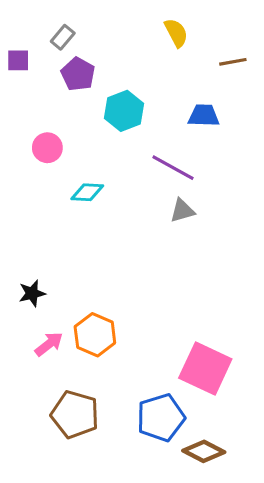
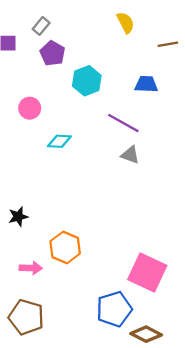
gray triangle: (182, 211) -> (130, 155), turned 36
pink arrow: (49, 344) -> (31, 268), moved, turned 40
brown pentagon: (75, 415) -> (26, 317), moved

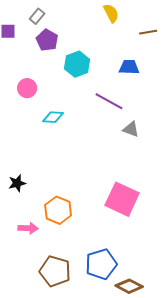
gray triangle: (130, 155) -> (131, 129), moved
pink square: (147, 273) -> (122, 199), moved
brown pentagon: (26, 317) -> (55, 271), moved

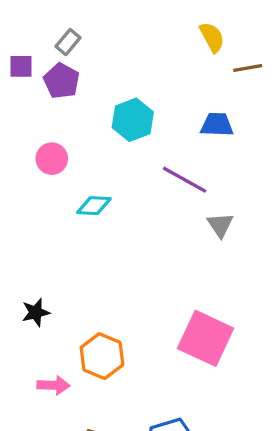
yellow semicircle: (111, 13) -> (212, 37), moved
purple pentagon: (47, 40) -> (62, 81), moved
gray triangle: (131, 129) -> (220, 225), turned 36

